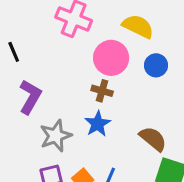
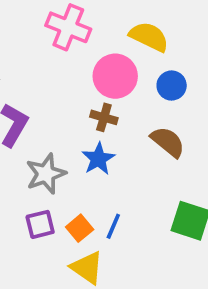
brown semicircle: (153, 139) -> (168, 142), moved

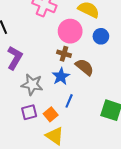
brown semicircle: (168, 142) -> (85, 67), moved
gray star: (46, 174) -> (32, 85), turned 30
blue line: (113, 226) -> (69, 101), moved

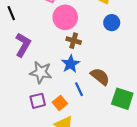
pink circle: (70, 31) -> (65, 17), moved
brown semicircle: (85, 67) -> (100, 77), moved
blue line: (69, 101) -> (79, 89), turned -48

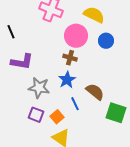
pink circle: (65, 17) -> (76, 36), moved
purple L-shape: (23, 45) -> (22, 62), turned 70
purple square: (38, 101) -> (36, 115), turned 35

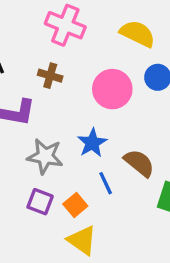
pink circle: (76, 36) -> (112, 89), moved
brown cross: (70, 58) -> (50, 76), moved

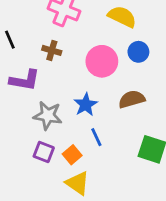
brown semicircle: (139, 163) -> (132, 99), moved, turned -55

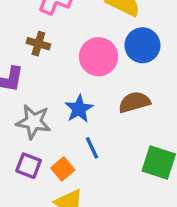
blue circle: (138, 52) -> (142, 45), size x1.4

